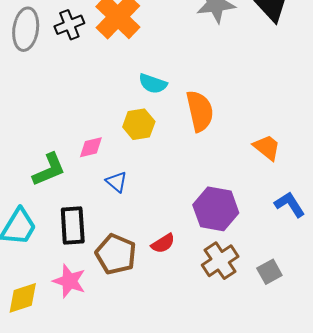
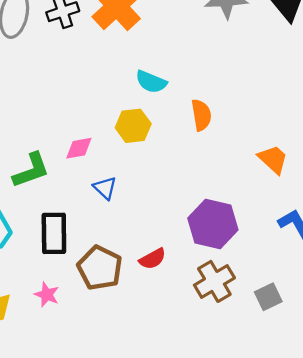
orange semicircle: (200, 111) -> (201, 115), size x0.7
pink star: (69, 281) -> (47, 295), size x0.7

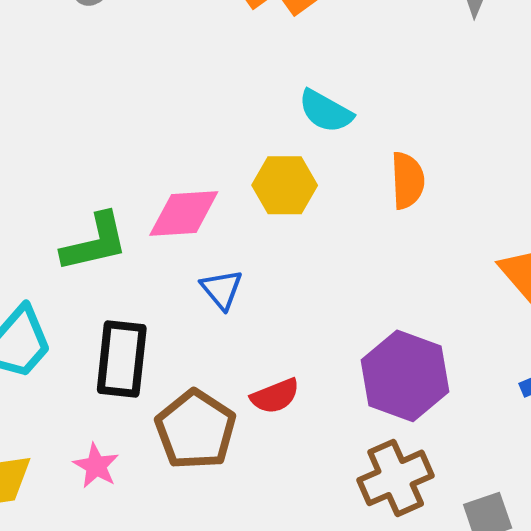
pink diamond: (79, 148) -> (184, 213), size x1.4
red semicircle: (153, 259) -> (275, 396), moved

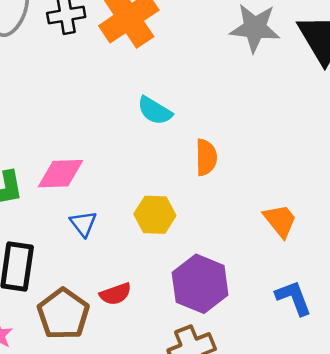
yellow hexagon: (285, 185) -> (155, 215), moved

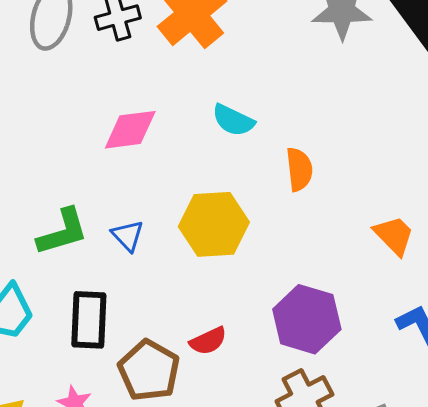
pink diamond: (61, 174) -> (130, 130), moved
yellow hexagon: (155, 215) -> (214, 224), moved, size x1.4
blue triangle: (83, 224) -> (128, 236), moved

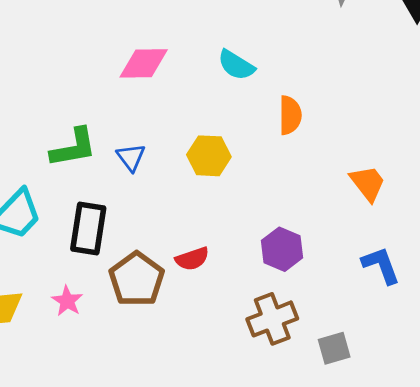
yellow hexagon: (214, 224) -> (209, 156), size x0.7
purple hexagon: (307, 319) -> (282, 249), size x0.7

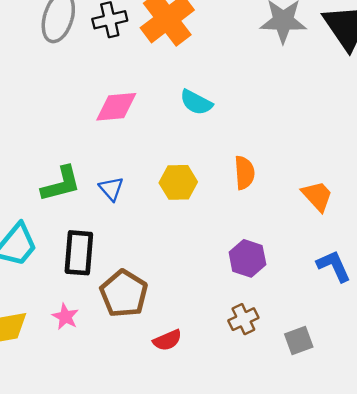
orange semicircle: (290, 115) -> (244, 173), moved
red semicircle: (192, 259) -> (167, 340), moved
brown cross: (272, 319) -> (243, 319), size x0.7

